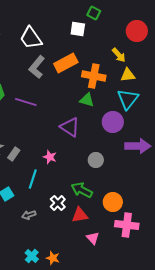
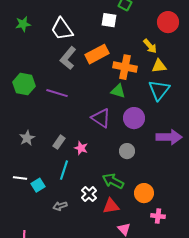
purple circle: (113, 122) -> (134, 118), moved
gray rectangle: (14, 154) -> (59, 142), moved
pink cross: (127, 225) -> (158, 216), size x0.6

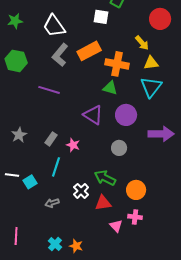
green hexagon: (24, 84) -> (16, 61), moved
pink cross: (158, 216) -> (135, 217), moved

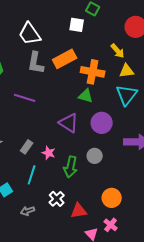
gray L-shape: (60, 55) -> (36, 63), turned -30
green arrow: (105, 178) -> (71, 167), moved, turned -105
pink cross: (135, 217) -> (111, 225), turned 32

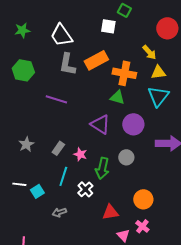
white cross: (57, 199) -> (85, 189), moved

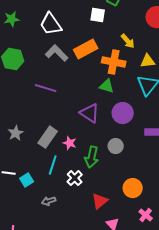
yellow arrow: (149, 52) -> (128, 41), moved
gray L-shape: (67, 64) -> (57, 53), turned 125
gray rectangle: (58, 148) -> (48, 137), size x1.5
red triangle: (110, 212) -> (100, 201), turned -30
pink cross: (142, 226) -> (146, 215), moved

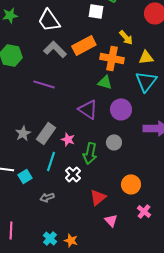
gray star: (16, 133) -> (23, 133), moved

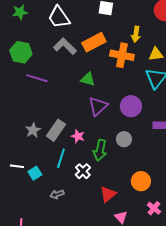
yellow arrow: (126, 37) -> (136, 34), turned 49
green triangle: (105, 82) -> (88, 79), moved
purple line: (44, 84) -> (37, 78), moved
purple triangle: (88, 109) -> (98, 106), turned 45

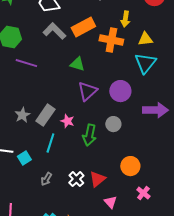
white cross: (83, 171) -> (76, 179), moved
gray arrow: (57, 194) -> (46, 179), turned -40

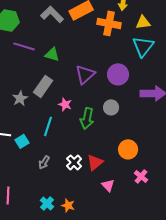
green triangle: (77, 64) -> (52, 54), moved
gray rectangle: (45, 115) -> (43, 86), moved

